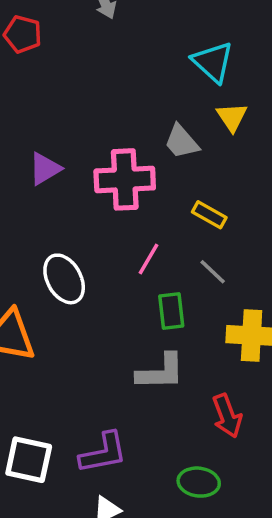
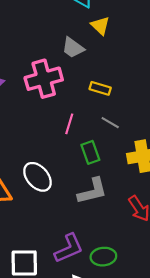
white ellipse: (64, 279) -> (37, 177), moved
green ellipse: (199, 482) -> (103, 257), moved

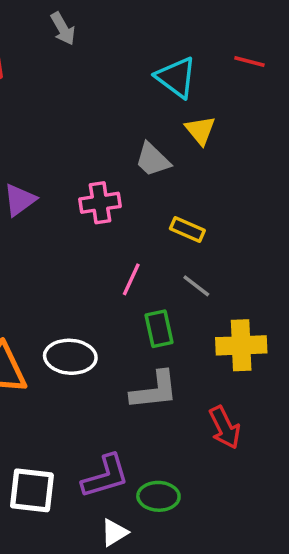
pink cross: (44, 79) -> (100, 203), size x0.7
white ellipse: (37, 177) -> (70, 357), turned -52

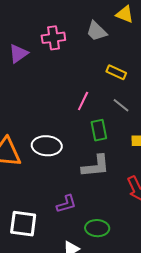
yellow triangle: (200, 130) -> (125, 14), turned -30
pink cross: (100, 203) -> (53, 38), moved
purple L-shape: (105, 476) -> (66, 204), moved, size x0.7

